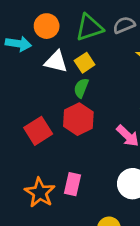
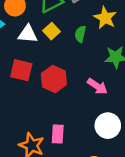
green semicircle: (81, 88) -> (80, 34), moved
red square: (38, 131) -> (21, 70), moved, turned -35

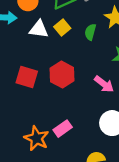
red square: (21, 70) -> (27, 77), moved
pink rectangle: (58, 134) -> (63, 129), turned 48

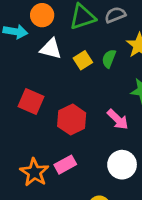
yellow square: (62, 28) -> (83, 60), moved
red hexagon: (62, 75) -> (72, 120), moved

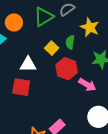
white triangle: (51, 49) -> (28, 64), moved
red hexagon: (72, 120) -> (67, 69), moved

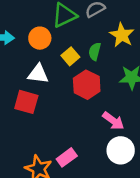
orange circle: (14, 22) -> (40, 38), moved
pink arrow: (87, 85) -> (113, 121), moved

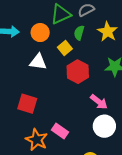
green semicircle: (95, 51) -> (79, 33), moved
red square: (26, 102) -> (27, 104), moved
pink rectangle: (67, 157) -> (60, 131), turned 70

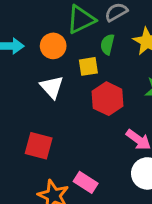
yellow square: (65, 48) -> (88, 66), turned 32
white triangle: (38, 62) -> (52, 87), turned 42

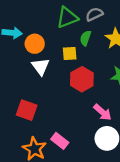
orange circle: (53, 46) -> (35, 44), moved

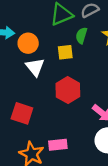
red hexagon: (82, 79) -> (68, 90), moved
pink rectangle: (60, 141) -> (58, 145), turned -42

